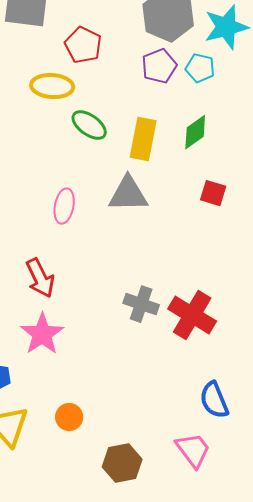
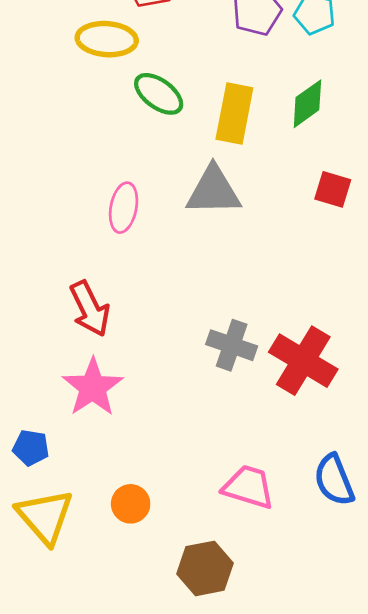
pink trapezoid: (193, 450) -> (248, 487), moved, turned -36

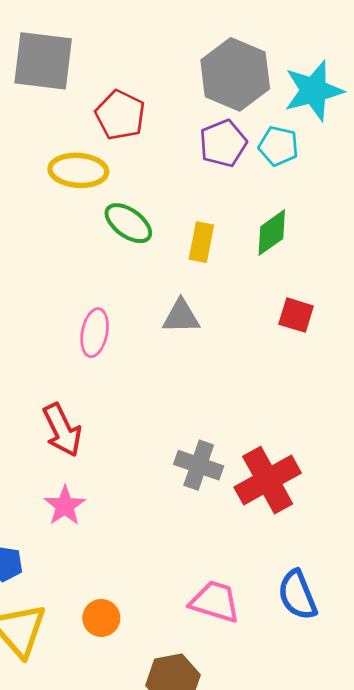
yellow rectangle: (234, 114) -> (201, 242), size x0.7
gray triangle: (213, 191) -> (181, 316), size x0.7
red cross: (303, 361) -> (268, 480), turned 30
pink star: (93, 387) -> (65, 506), size x0.7

